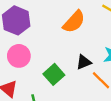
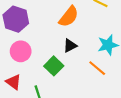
black triangle: (84, 62) -> (70, 46), moved

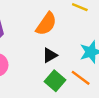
green square: (54, 66) -> (55, 81), moved

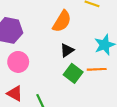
orange line: (81, 78) -> (97, 69), turned -36

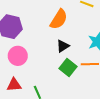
red triangle: (15, 93) -> (14, 85), turned -35

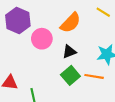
pink circle: (18, 56) -> (42, 39), moved

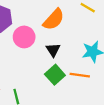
black triangle: (69, 52) -> (53, 50), turned -40

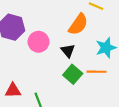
orange semicircle: (54, 19) -> (78, 24), moved

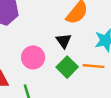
pink circle: (38, 42) -> (33, 57), moved

